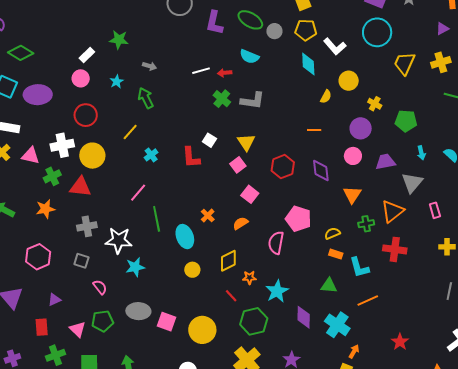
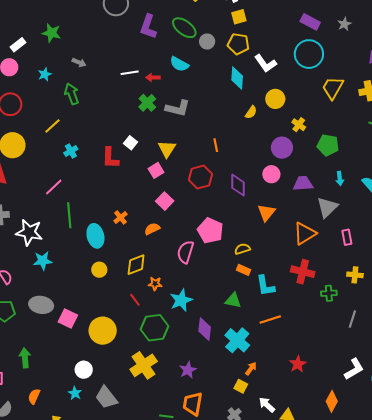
orange line: (314, 130) -> (216, 145), moved, turned 72
green cross: (366, 224) -> (329, 293), moved

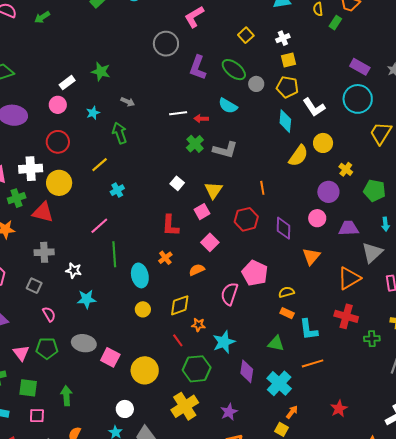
yellow semicircle: (251, 112) -> (298, 156), size x1.6
red L-shape: (110, 158) -> (170, 226), moved
white star: (29, 232) -> (74, 270), size x0.6

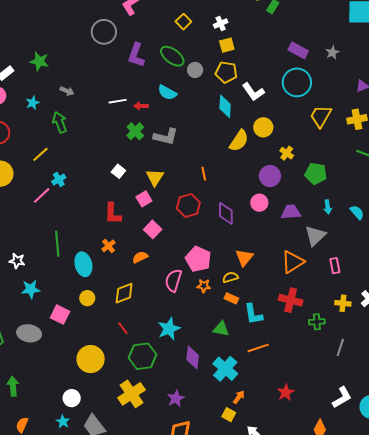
pink line: (99, 226) -> (42, 195), moved
orange triangle: (311, 256) -> (244, 258), moved
orange star: (198, 325) -> (204, 286), moved
pink square: (110, 357) -> (60, 315), moved

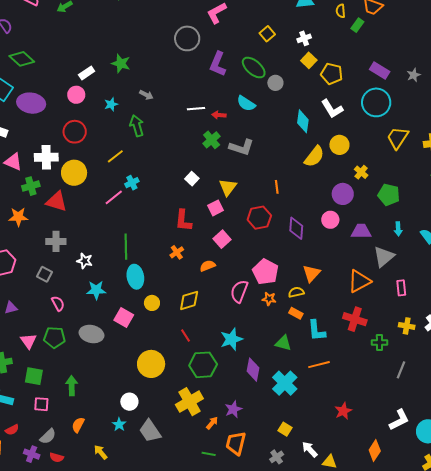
yellow square: (227, 45) -> (309, 60), turned -35
yellow pentagon: (226, 72) -> (332, 74), moved
cyan ellipse: (83, 264) -> (135, 277), moved
orange arrow: (239, 397) -> (212, 423), moved

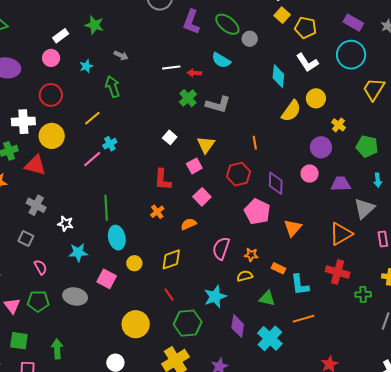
gray cross: (56, 241) -> (36, 205), turned 30
pink pentagon: (265, 272) -> (257, 212), moved
yellow semicircle: (296, 292) -> (245, 276), moved

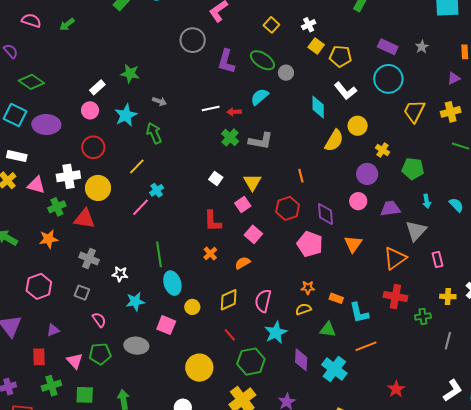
cyan semicircle: (221, 60) -> (260, 97), turned 114
cyan star: (86, 66) -> (126, 115), size x1.6
orange triangle: (293, 228) -> (353, 244), moved
pink semicircle: (221, 248) -> (263, 301), moved

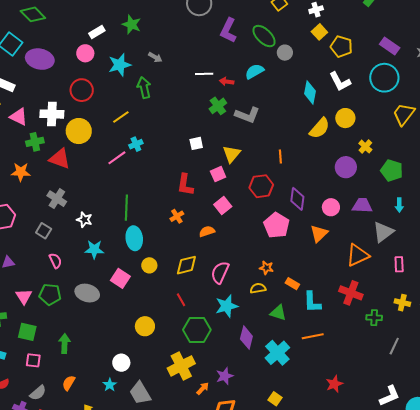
white square: (216, 178) -> (196, 143), turned 32
pink circle: (358, 201) -> (331, 207), moved
yellow circle: (199, 368) -> (145, 326), size x0.7

